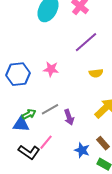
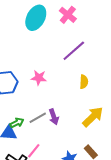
yellow semicircle: (96, 73) -> (84, 82), turned -80
purple arrow: (69, 117) -> (54, 117), moved

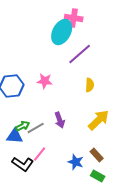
pink cross: (68, 15) -> (74, 18), turned -30
cyan ellipse: (36, 18) -> (62, 32), moved
gray line: (38, 118) -> (36, 128), moved

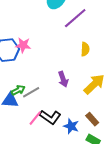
pink star: (45, 81) -> (23, 45), moved
purple arrow: (60, 120) -> (63, 79), moved
black L-shape: (23, 164) -> (50, 117), moved

